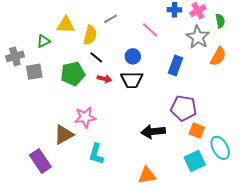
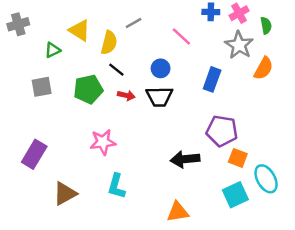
yellow triangle: (66, 25) -> (80, 30), turned 30
gray cross: (15, 56) -> (18, 24), moved
brown triangle: (64, 135) -> (65, 193), moved
purple rectangle: (40, 161) -> (34, 154), moved, turned 65

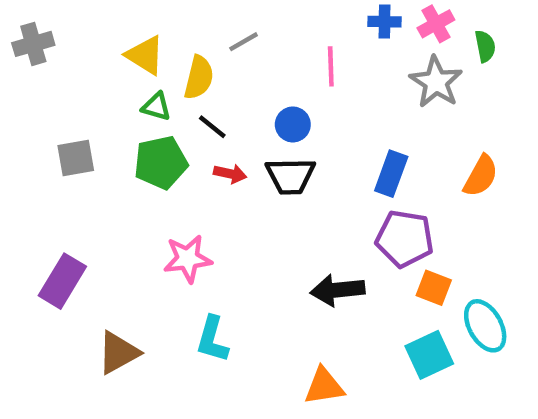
pink line: (181, 37) -> (331, 66), turned 45
green triangle: (53, 50) -> (156, 107), moved, turned 42
orange semicircle: (264, 68) -> (481, 176), moved
blue rectangle: (212, 79) -> (391, 174), moved

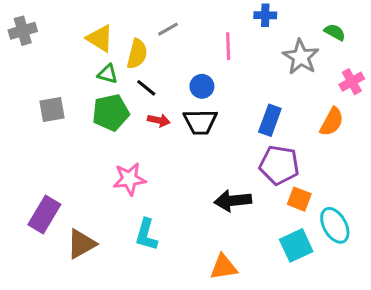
pink cross: (436, 24) -> (352, 82), moved
green semicircle: (485, 46) -> (335, 32), turned -50
purple rectangle: (62, 281) -> (44, 215), moved

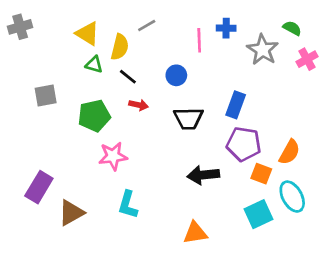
blue cross: (265, 15) -> (226, 28), moved
pink cross: (352, 82) -> (307, 59), moved
green pentagon: (111, 113) -> (94, 116), moved
black trapezoid: (200, 122) -> (188, 118), moved
orange semicircle: (332, 122) -> (289, 152), moved

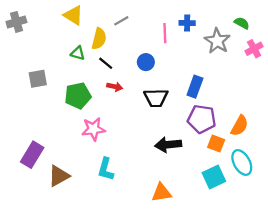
yellow triangle: (87, 34) -> (73, 15), moved

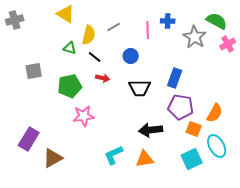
gray line: (121, 21) -> (114, 27), moved
green semicircle: (242, 23) -> (217, 21), size x1.5
cyan L-shape: (106, 169) -> (114, 155), moved, turned 50
orange triangle: (161, 193) -> (145, 159), moved

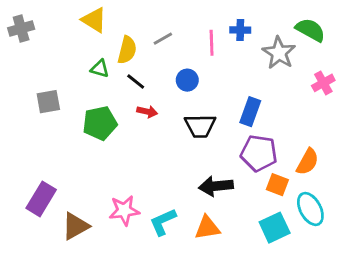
pink cross: (228, 44) -> (323, 83), moved
pink star: (84, 116) -> (124, 210), moved

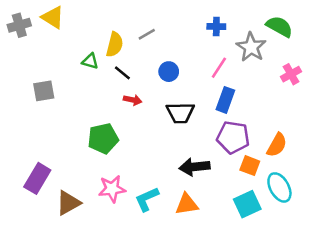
yellow triangle: (94, 20) -> (53, 17), moved
pink line: (212, 43) -> (219, 68), moved, turned 35
green pentagon: (100, 123) -> (103, 139), moved

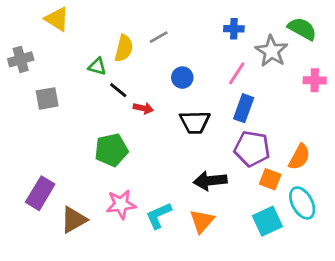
gray cross: (19, 25) -> (21, 59), moved
black line: (122, 73) -> (118, 90), moved
pink cross: (291, 74) -> (315, 80), turned 30
orange triangle: (187, 204) -> (202, 221), turned -40

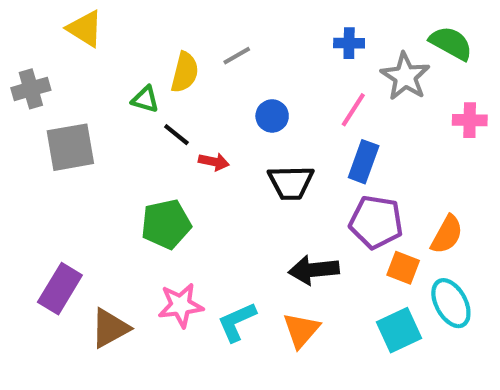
gray square: (47, 98) -> (70, 147), size x1.4

